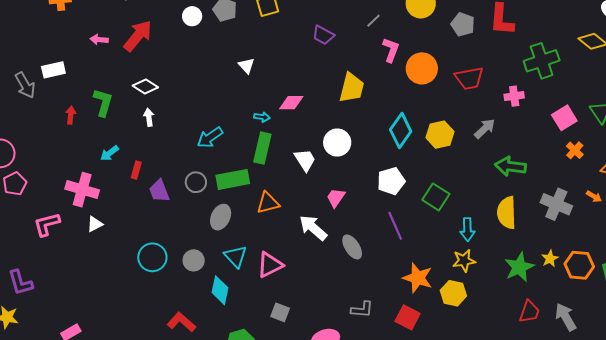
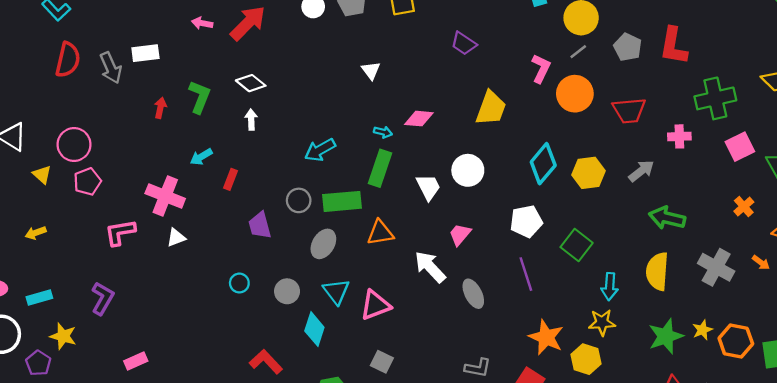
gray line: (373, 21) -> (578, 52), moved
pink square: (564, 118) -> (740, 147), moved
purple trapezoid: (159, 191) -> (260, 225), moved
cyan circle: (152, 257) -> (239, 283), size x0.6
purple L-shape: (20, 283) -> (103, 298), moved, turned -140

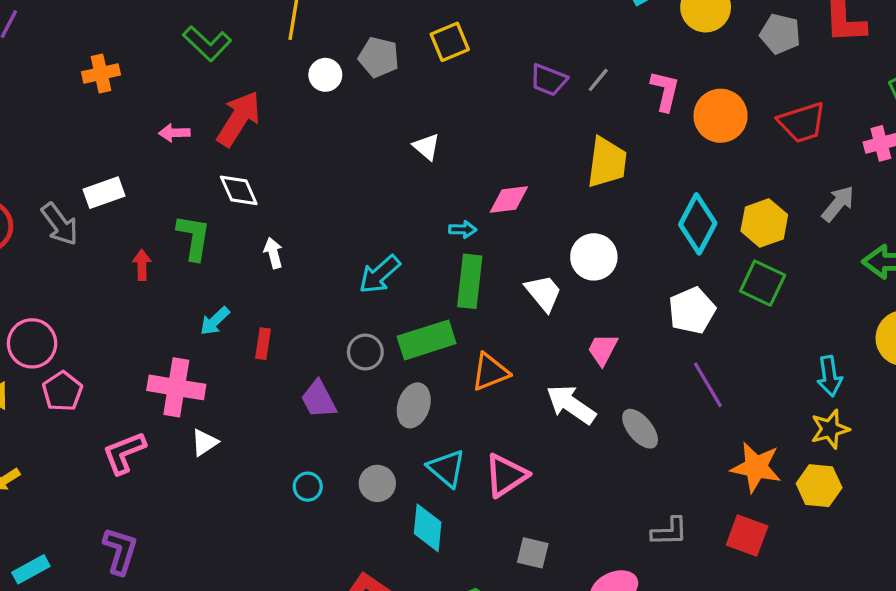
gray line: (578, 52) -> (598, 80), moved
white diamond: (251, 83) -> (239, 190), moved, turned 40
green square: (577, 245) -> (763, 283), moved

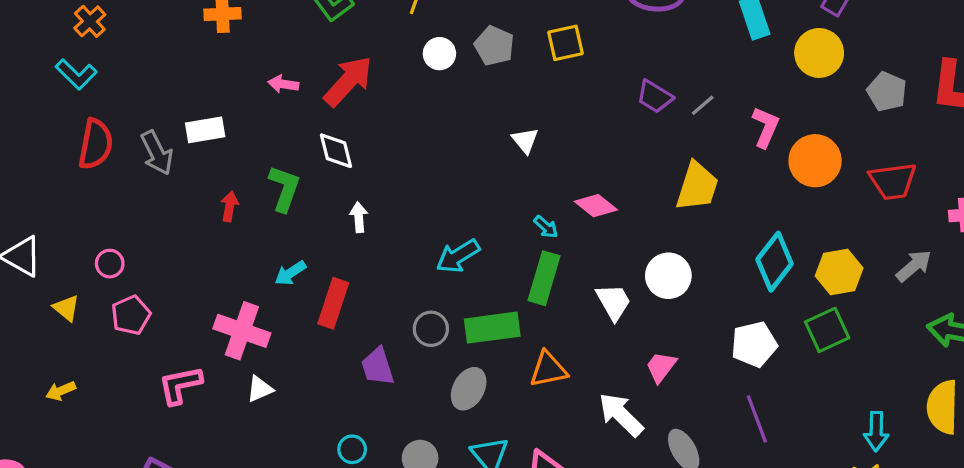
pink diamond: (509, 199) -> (596, 206), turned 36
cyan arrow: (463, 229) -> (546, 227), turned 30
green square: (763, 283) -> (827, 330), turned 30
pink circle: (32, 343) -> (110, 264), size x0.6
red rectangle: (263, 344) -> (333, 303), size x1.6

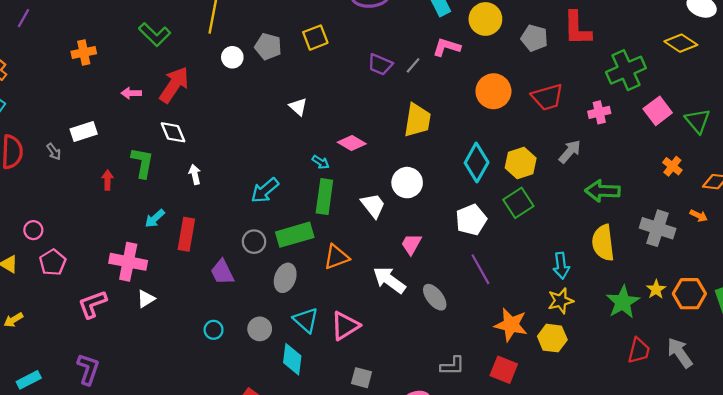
pink L-shape: (766, 127) -> (447, 47), moved, turned -88
gray arrow: (157, 153) -> (54, 152), size x0.6

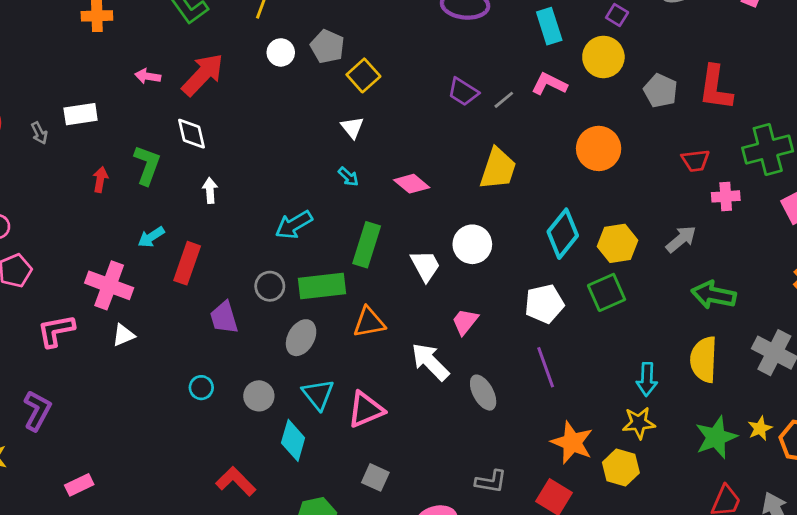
yellow square: (315, 38) -> (363, 75), moved, turned -30
red trapezoid: (547, 97) -> (696, 161), moved, size x0.7
cyan arrow: (321, 162) -> (348, 177), moved

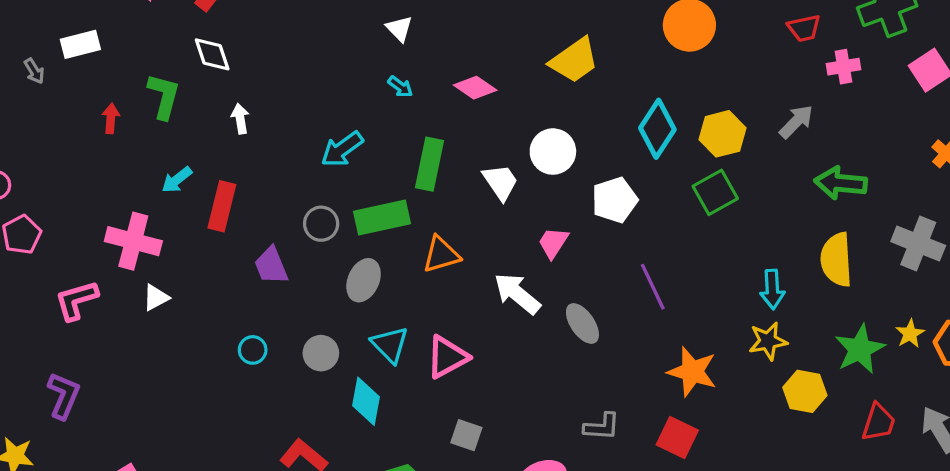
yellow trapezoid: (498, 169) -> (574, 60), turned 42
white pentagon: (544, 304) -> (615, 200), moved
yellow hexagon: (621, 468) -> (805, 391), moved

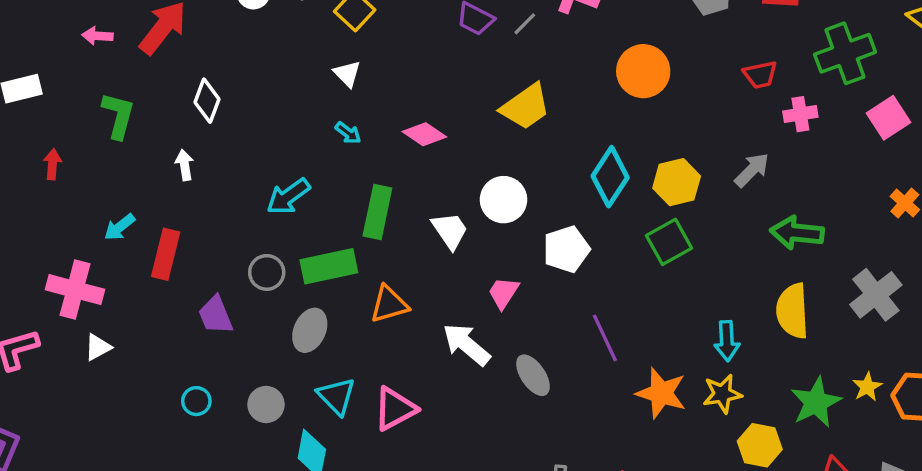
white diamond: (212, 54) -> (207, 101), moved, turned 39
green L-shape: (164, 96) -> (118, 116), moved
gray cross: (918, 244) -> (876, 295), turned 30
orange star: (692, 372) -> (661, 393), moved

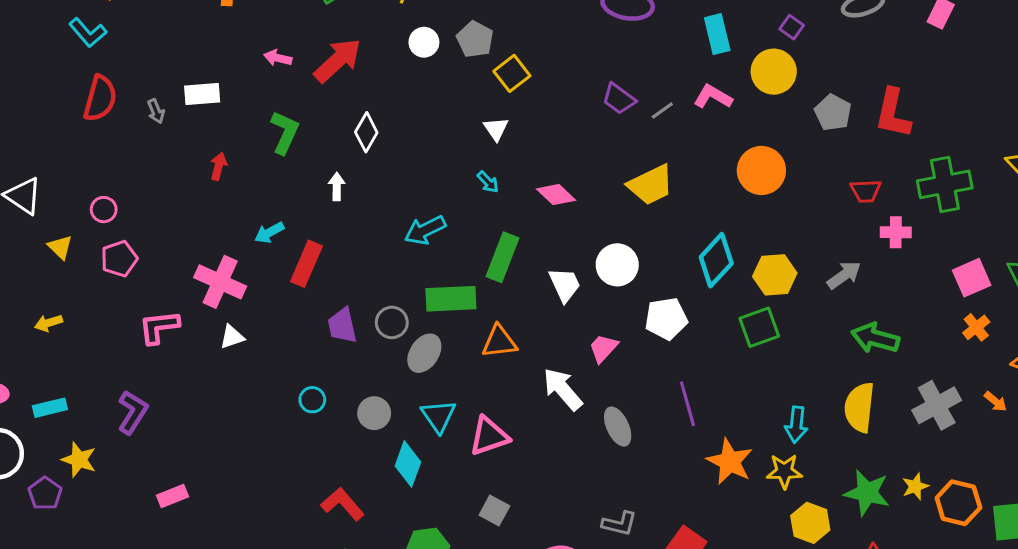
pink square: (889, 118) -> (972, 278), moved
gray circle: (267, 272) -> (392, 322), moved
green star: (816, 402) -> (867, 493), turned 30

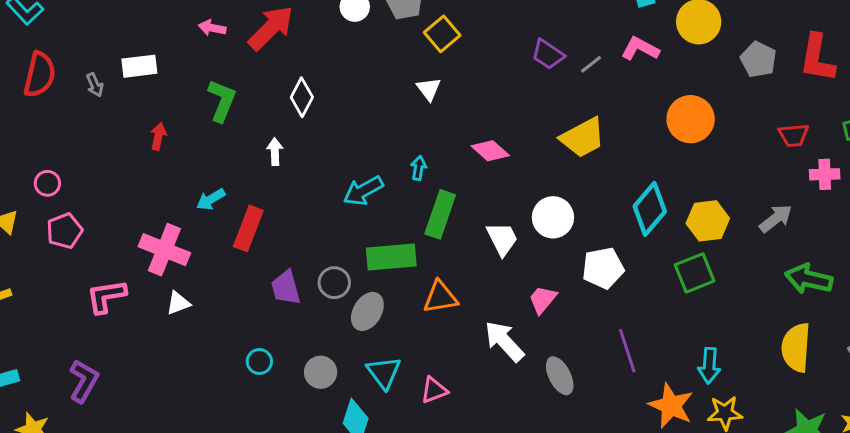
cyan arrow: (488, 182) -> (419, 168), moved, turned -125
cyan arrow: (796, 425) -> (709, 366), moved
pink triangle: (489, 436) -> (434, 390), size x0.7

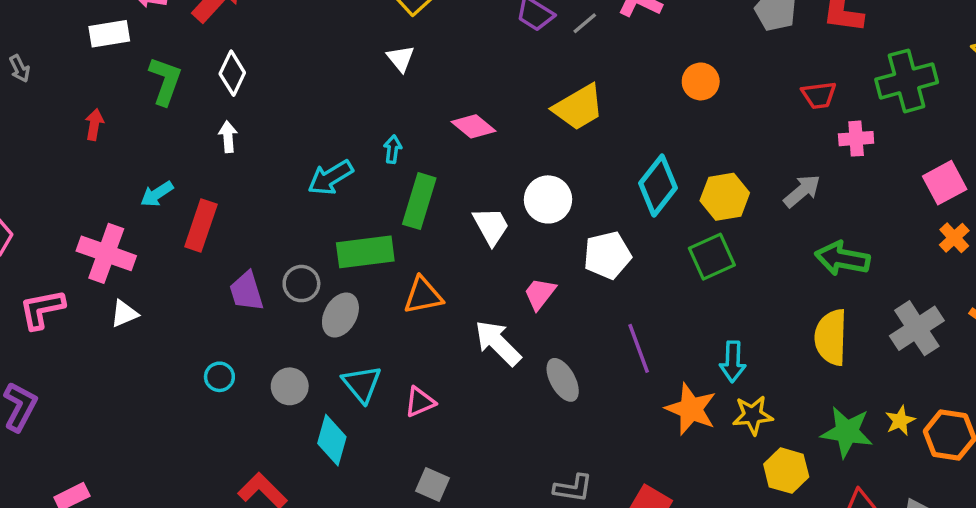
white rectangle: (139, 66) -> (109, 34), moved
white diamond: (302, 97) -> (232, 73), moved
orange circle: (691, 119) -> (701, 81), size x0.7

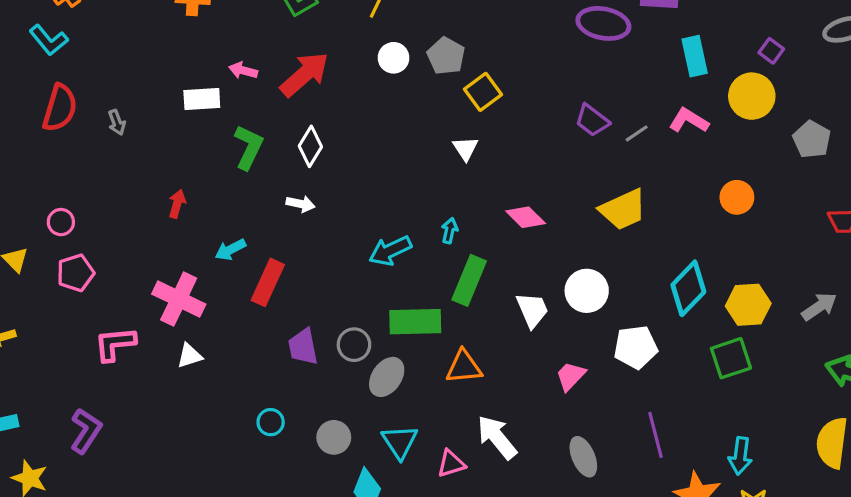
red arrow: (94, 124) -> (177, 204), moved
white arrow: (228, 137) -> (301, 204), turned 100
white arrow: (498, 343) -> (497, 437), moved

